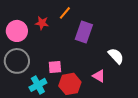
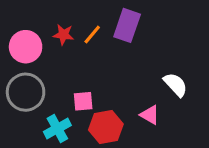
orange line: (65, 13) -> (92, 35), moved
purple rectangle: (84, 32) -> (127, 25), moved

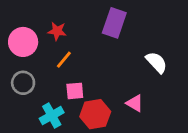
orange line: (92, 35) -> (64, 60), moved
white semicircle: (176, 85) -> (156, 62), moved
gray circle: (26, 92) -> (23, 83), size x0.7

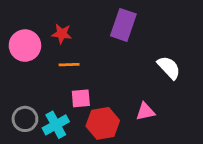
orange line: (64, 60) -> (69, 65), turned 48
gray circle: (23, 83) -> (25, 119), moved
pink triangle: (135, 103) -> (145, 112), turned -42

